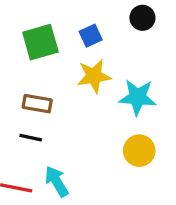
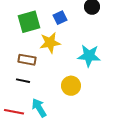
yellow star: (94, 76) -> (50, 43), moved
yellow circle: (139, 151) -> (71, 86), moved

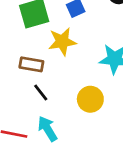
black line: (23, 81) -> (41, 93), moved, turned 40

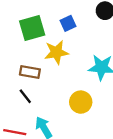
black line: (41, 93) -> (25, 96), moved

